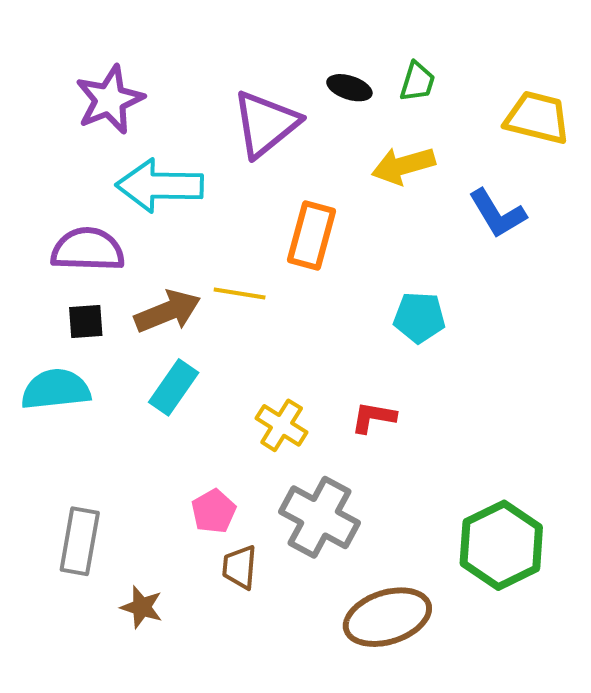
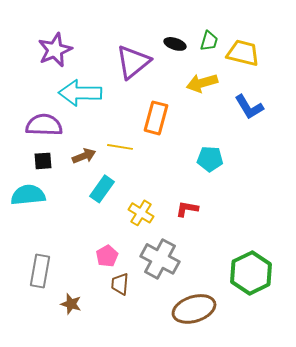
yellow trapezoid: (537, 118) -> (243, 53), moved
brown arrow: (168, 311) -> (84, 156), size x0.7
cyan rectangle: (174, 387) -> (102, 189), moved

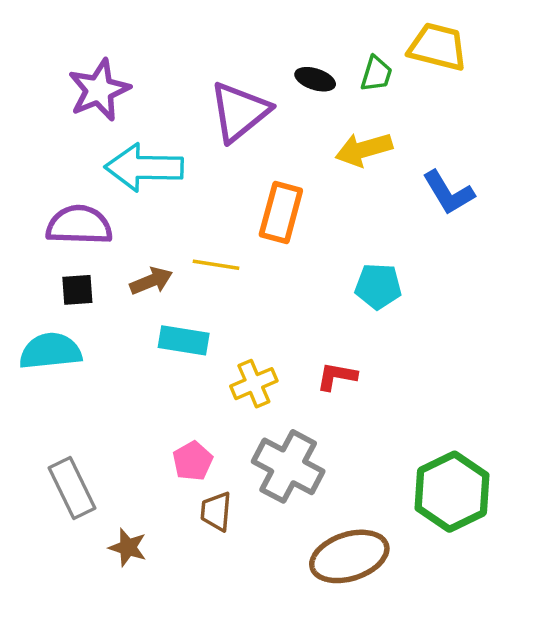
yellow trapezoid: (243, 53) -> (438, 47), moved
cyan rectangle: (102, 189) -> (184, 340), turned 64
yellow cross: (141, 213) -> (254, 384), turned 35
gray rectangle: (40, 271) -> (72, 488), turned -36

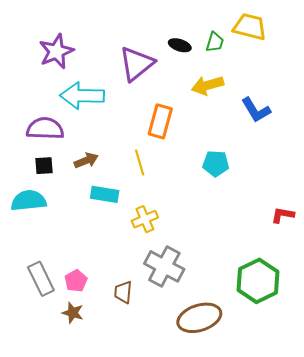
yellow line: (216, 265) -> (140, 163), moved, turned 65
red L-shape: (337, 376) -> (283, 215), moved
pink pentagon: (193, 461) -> (76, 281), moved

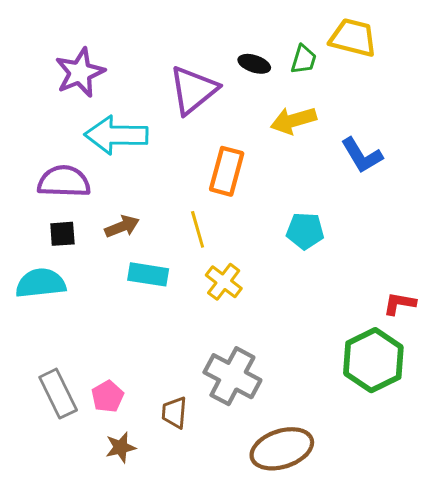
yellow cross: (145, 219) -> (224, 282), moved, turned -30
green hexagon: (258, 281) -> (373, 360), moved
brown star: (73, 313) -> (121, 447), moved, turned -30

